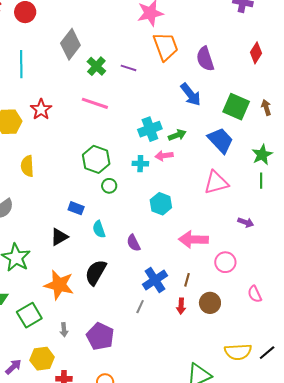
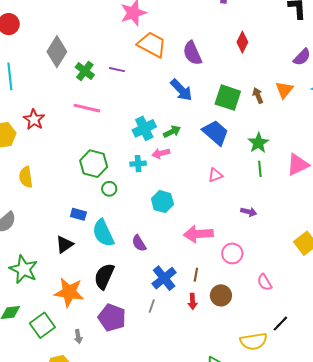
orange trapezoid: (166, 46) -> (152, 45), turned -36
pink triangle: (216, 183) -> (215, 175), size x0.6
cyan semicircle: (99, 229) -> (103, 233), size x1.6
purple pentagon: (100, 336) -> (112, 318), moved
black line: (267, 353) -> (280, 324), moved

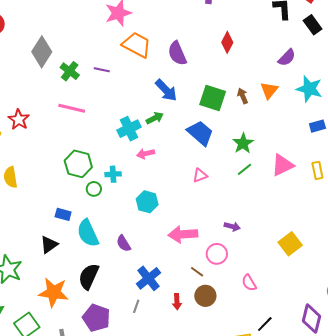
green arrow: (172, 132) -> (155, 118), moved
cyan cross: (138, 164) -> (113, 174), moved
green line: (260, 169) -> (245, 169), turned 56
purple arrow: (249, 212) -> (232, 227), moved
brown line: (196, 275) -> (197, 272), moved, turned -64

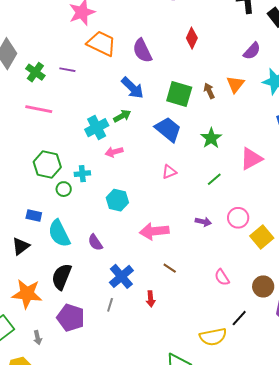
green line: (245, 169) -> (214, 179), moved
pink circle: (217, 254) -> (238, 218), moved
brown circle: (205, 296) -> (263, 286), moved

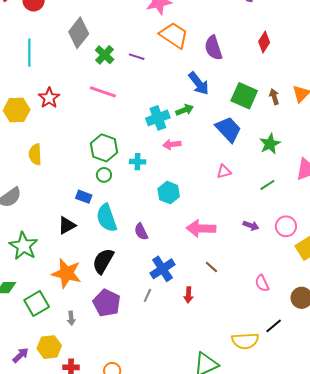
green circle: (64, 189) -> (104, 175), moved

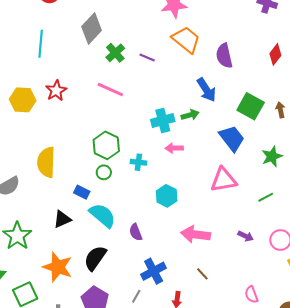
yellow semicircle: (35, 154) -> (46, 162), moved, size x1.4
pink triangle: (224, 172) -> (224, 180), size x1.8
cyan semicircle: (107, 218) -> (102, 215), turned 144

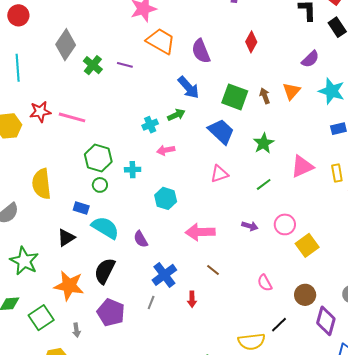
pink line: (110, 90) -> (72, 117), moved
red star: (56, 91) -> (40, 112), turned 30
cyan cross: (163, 120) -> (150, 125), size x0.7
pink triangle: (224, 180) -> (219, 174), size x0.7

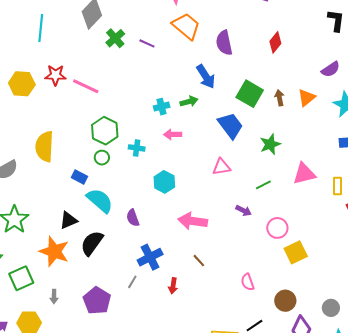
purple arrow: (250, 226) -> (244, 211), moved
black triangle: (66, 238) -> (68, 220), moved
purple pentagon: (111, 313) -> (97, 301), moved

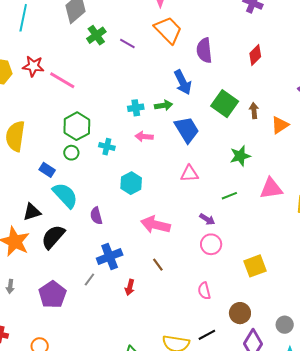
orange triangle: (307, 98) -> (280, 125), moved
blue trapezoid: (230, 125) -> (187, 130), moved
pink circle: (277, 228) -> (211, 244), moved

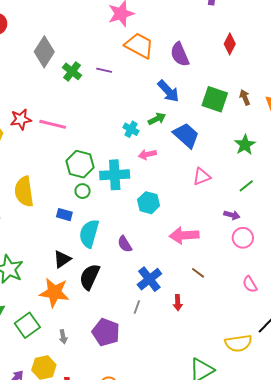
cyan cross: (136, 108) -> (131, 129), turned -35
cyan cross: (107, 147) -> (115, 175), size x1.8
cyan semicircle: (65, 195) -> (89, 234), turned -104

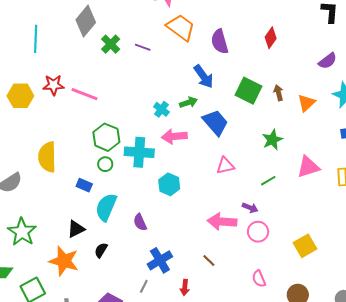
pink arrow: (147, 154) -> (174, 136), size x1.4
pink arrow: (184, 235) -> (222, 222), moved
black semicircle: (90, 277) -> (101, 250), size x0.6

